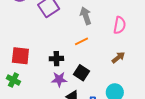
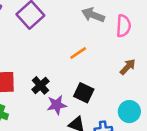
gray arrow: (86, 16) -> (93, 15), moved, turned -42
black cross: (56, 59) -> (40, 85), moved, turned -32

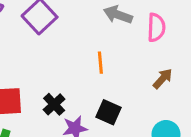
orange line: (78, 53) -> (100, 63), turned -60

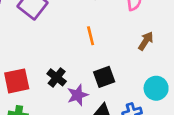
black square: (108, 112) -> (104, 77), turned -35

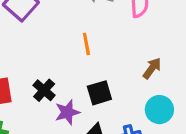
brown arrow: (146, 41) -> (152, 68), moved

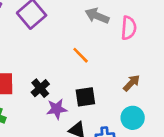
orange line: (86, 44) -> (81, 55), turned -42

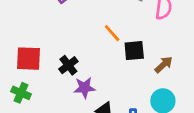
black square: (85, 97) -> (134, 51), moved

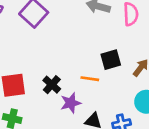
orange line: (112, 33) -> (90, 79), moved, turned -30

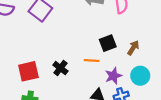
purple star: (71, 103) -> (113, 76), moved

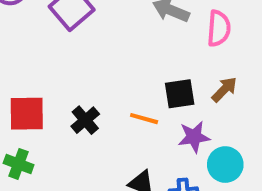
brown arrow: (133, 48) -> (224, 89), moved
purple star: (113, 76) -> (194, 137), moved

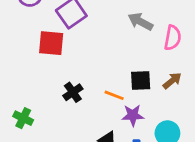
red square: (27, 114) -> (51, 43), moved
purple star: (194, 137) -> (133, 115), moved

